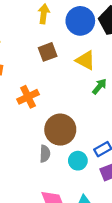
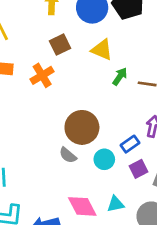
orange cross: (28, 97) -> (42, 75), moved
gray semicircle: (45, 154) -> (68, 155), turned 133

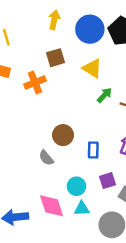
brown circle: (82, 127) -> (63, 135), size x0.7
blue rectangle: (130, 144) -> (93, 150), moved, turned -63
cyan circle: (104, 159) -> (77, 186), moved

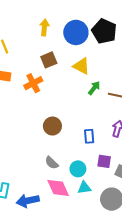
brown circle: (63, 135) -> (52, 126), moved
gray semicircle: (46, 158) -> (52, 163), moved
purple square: (107, 181) -> (104, 161), turned 32

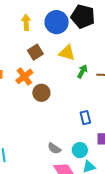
brown circle: (52, 126) -> (41, 93), moved

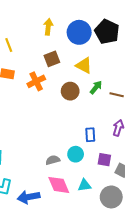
brown circle: (41, 93) -> (70, 91), moved
gray semicircle: (54, 148) -> (53, 160), turned 120
cyan circle: (80, 150) -> (76, 154), moved

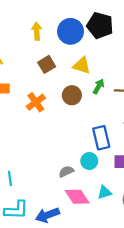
orange cross: (36, 81) -> (36, 102), moved
blue rectangle: (90, 135) -> (101, 138), size x1.5

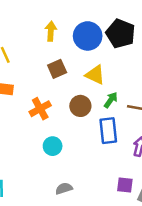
blue rectangle: (101, 138) -> (108, 131), moved
cyan circle: (89, 161) -> (53, 146), moved

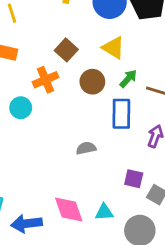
brown square: (57, 69) -> (66, 50), moved, turned -30
cyan circle: (53, 146) -> (21, 108), moved
gray semicircle: (64, 188) -> (86, 148), moved

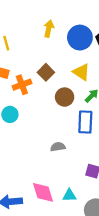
orange cross: (46, 80) -> (22, 85), moved

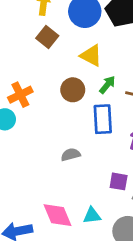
brown square: (46, 72) -> (47, 37), moved
orange cross: (22, 85) -> (20, 95), moved

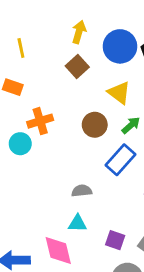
blue rectangle: (103, 119) -> (121, 160), turned 36
purple square: (119, 181) -> (115, 240), moved
cyan triangle: (92, 216) -> (77, 223), moved

